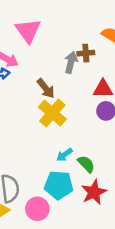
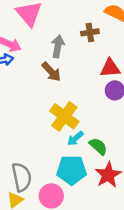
gray arrow: (71, 62) -> (58, 46), moved
yellow cross: (52, 113) -> (64, 116), moved

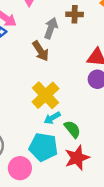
brown cross: (90, 32) -> (75, 14), moved

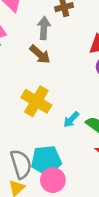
yellow cross: (45, 95) -> (36, 101), moved
cyan pentagon: (43, 147) -> (46, 160), moved

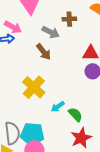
gray arrow: (44, 28) -> (51, 32), turned 102

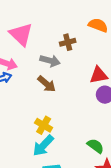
yellow cross: (34, 87) -> (44, 125), size x0.7
cyan arrow: (58, 107) -> (43, 146), moved, size x1.5

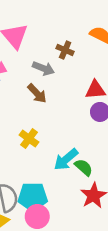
brown cross: (68, 42) -> (65, 50), turned 32
cyan arrow: (43, 146) -> (66, 159), moved

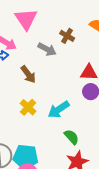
brown arrow: (37, 93) -> (28, 74), moved
cyan arrow: (66, 159) -> (59, 109), moved

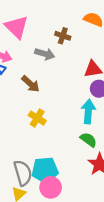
cyan arrow: (59, 109) -> (88, 111), moved, turned 140

